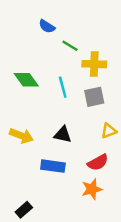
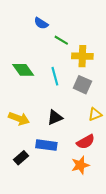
gray square: (94, 97) -> (82, 85), turned 36
black triangle: (63, 134) -> (55, 117), turned -35
black rectangle: (24, 210) -> (21, 158), moved

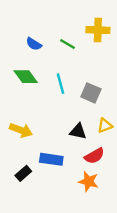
blue semicircle: (41, 23) -> (34, 44), moved
yellow cross: (82, 56) -> (98, 30), moved
black triangle: (55, 117) -> (78, 131), moved, turned 35
orange star: (80, 165) -> (89, 181), turned 30

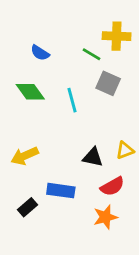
green line: (68, 44) -> (91, 54), moved
gray square: (91, 93) -> (108, 83), moved
yellow arrow: (21, 130) -> (25, 156), turned 135
orange star: (89, 181) -> (105, 217), turned -30

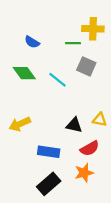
green line: (91, 54) -> (73, 43), turned -32
cyan line: (72, 100) -> (57, 80), turned -36
yellow triangle: (125, 150) -> (100, 120), turned 32
black rectangle: (27, 207) -> (49, 184), moved, size x1.5

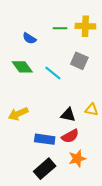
green line: (73, 43) -> (60, 28), moved
red semicircle: (90, 148) -> (70, 136), moved

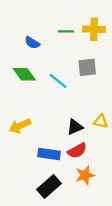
gray square: (79, 61) -> (87, 67), turned -30
black triangle: (68, 115) -> (75, 127), turned -35

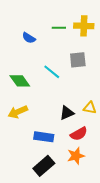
green diamond: (24, 74) -> (20, 81), moved
red semicircle: (77, 151) -> (79, 134), moved

